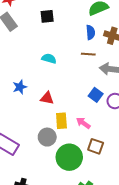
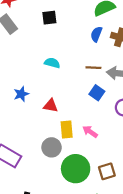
blue semicircle: (91, 32) -> (96, 34), turned -152
brown line: (88, 54) -> (93, 68), moved
blue square: (96, 95) -> (97, 93), moved
brown square: (96, 146) -> (107, 171), moved, turned -35

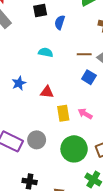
blue semicircle: (96, 34) -> (60, 22), moved
gray circle: (52, 147) -> (37, 140), moved

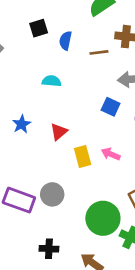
brown line: (84, 54) -> (99, 52), moved
red triangle: (47, 92) -> (59, 132), turned -40
green circle: (74, 149) -> (103, 218), moved

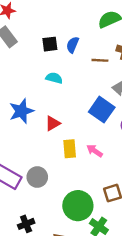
black square: (39, 28) -> (50, 44), moved
blue square: (111, 107) -> (102, 110), size x1.5
blue star: (22, 124) -> (21, 111), size x1.5
black cross: (49, 249) -> (26, 224), turned -35

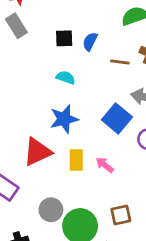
blue star: (21, 111) -> (64, 119), moved
red triangle: (53, 123) -> (37, 152), moved, size x1.6
gray circle: (37, 177) -> (51, 210), moved

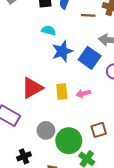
blue star: (64, 119) -> (62, 51), moved
pink arrow: (105, 165) -> (83, 93), turned -48

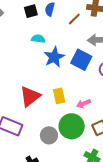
brown line: (88, 15) -> (74, 19), turned -40
pink arrow: (83, 93) -> (83, 104), moved
green circle: (69, 141) -> (72, 126), moved

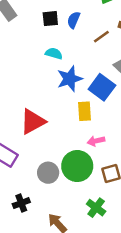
yellow rectangle: (59, 96) -> (85, 111), moved

